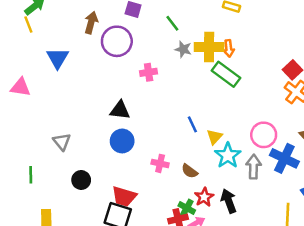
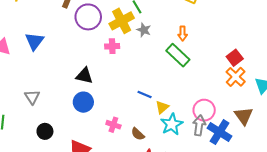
yellow cross: (209, 47) -> (122, 21), moved, turned -35
blue triangle: (58, 58) -> (34, 41), moved
blue line: (192, 124) -> (145, 95), turned -48
gray arrow: (254, 167) -> (199, 125), moved

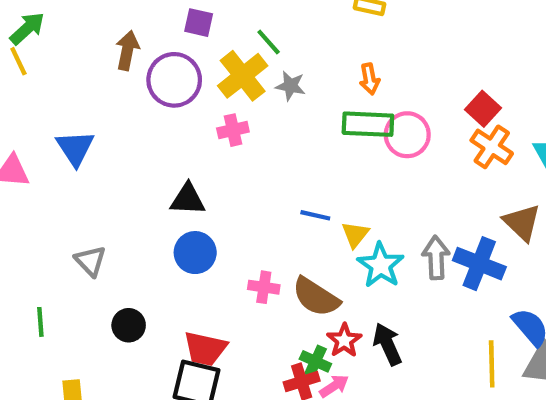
green rectangle: (178, 55) -> (368, 124), turned -30
pink circle: (204, 110) -> (407, 135), moved
brown semicircle: (138, 134) -> (316, 297), size x1.6

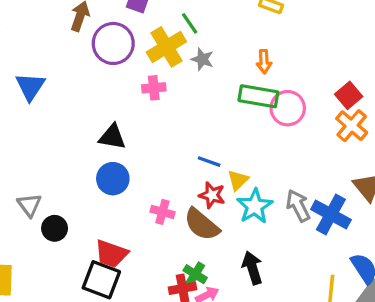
gray arrow: (436, 258) -> (298, 206), turned -32
gray triangle: (90, 261) -> (29, 205), moved
red star: (344, 340) -> (212, 195), moved, turned -30

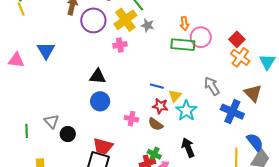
pink circle: (288, 108) -> (201, 37), moved
gray arrow: (298, 206) -> (212, 86), moved
brown semicircle: (202, 224) -> (156, 124), size x0.7

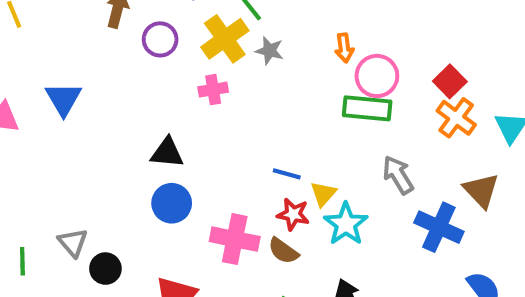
purple circle: (93, 20) -> (160, 39), size x0.7
green rectangle: (183, 45) -> (367, 108), moved
pink cross: (131, 119) -> (235, 239), size x1.6

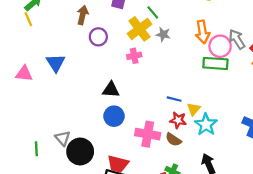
purple circle: (160, 39) -> (98, 37), moved
orange arrow: (344, 48) -> (203, 32), size x1.5
gray arrow: (398, 175) -> (237, 39), moved
black circle: (105, 269) -> (80, 151), size x1.6

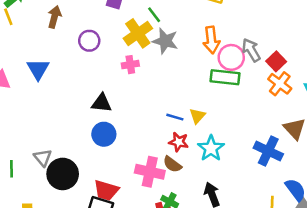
brown arrow: (83, 15) -> (54, 17), moved
gray star: (163, 34) -> (165, 41), size x1.5
yellow triangle: (194, 109) -> (197, 116), moved
pink cross: (148, 134) -> (150, 172), moved

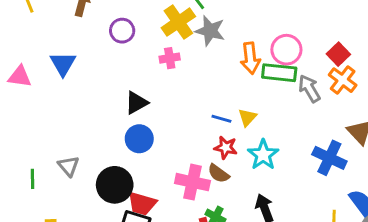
orange arrow: (211, 40) -> (250, 58), moved
gray arrow: (251, 50) -> (309, 89), moved
black triangle: (101, 103) -> (136, 103), turned -35
black circle: (63, 174) -> (115, 185), moved

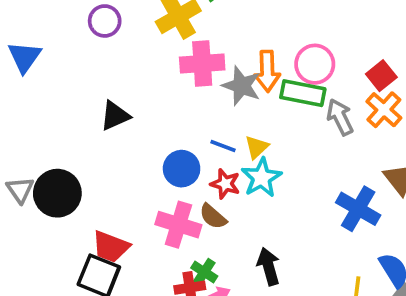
gray star: (210, 31) -> (241, 86), moved
pink cross: (170, 58) -> (202, 63), moved, size x1.6
blue circle: (139, 139) -> (182, 169), moved
cyan star: (263, 155) -> (261, 178), moved
black circle: (115, 185) -> (57, 193), moved

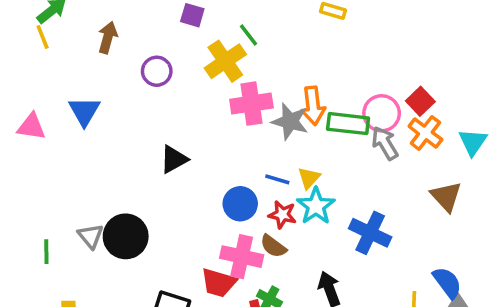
pink circle: (315, 64) -> (382, 113), moved
blue cross: (358, 209) -> (370, 233), moved
red trapezoid: (111, 247) -> (219, 283), moved

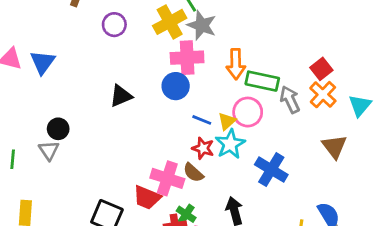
blue triangle: (84, 111) -> (43, 62), moved
pink circle: (382, 113) -> (248, 112), moved
gray star: (290, 121) -> (202, 25), moved
blue circle: (240, 204) -> (176, 86), moved
black circle: (126, 236) -> (58, 129), moved, size x0.6

